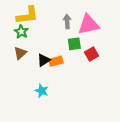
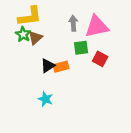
brown triangle: (20, 53) -> (35, 38), moved
red square: (92, 54) -> (100, 59), turned -32

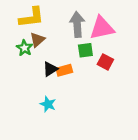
gray arrow: (73, 23) -> (77, 24), size x1.5
green star: (23, 34) -> (24, 48), moved

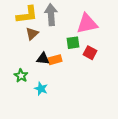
gray arrow: (77, 24) -> (51, 15), moved
green star: (24, 48) -> (21, 76), moved
black triangle: (50, 69) -> (43, 59), turned 40

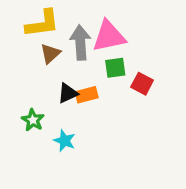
gray arrow: (51, 15) -> (80, 43), moved
pink triangle: (87, 24) -> (109, 36), moved
black triangle: (43, 59) -> (68, 93), turned -32

